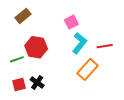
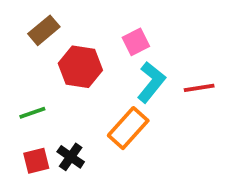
red hexagon: (36, 47) -> (80, 67), moved
orange rectangle: (88, 69) -> (128, 128), moved

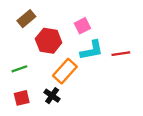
cyan L-shape: (151, 82) -> (92, 50), turned 40
orange rectangle: (128, 128) -> (65, 71), moved
black cross: (71, 157) -> (52, 96), moved

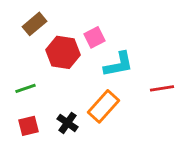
pink square: (82, 26) -> (94, 37), moved
red line: (121, 54) -> (162, 88), moved
orange rectangle: (65, 71) -> (103, 106), moved

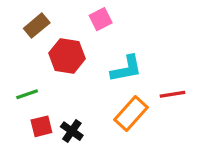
pink square: (94, 37) -> (101, 19), moved
orange rectangle: (103, 106) -> (131, 113), moved
red square: (28, 126) -> (41, 126), moved

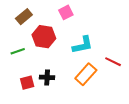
green line: (27, 94) -> (18, 51), moved
red line: (173, 94) -> (113, 62), turned 35
black cross: (72, 131) -> (47, 77), moved, turned -32

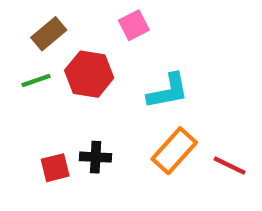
green line: (18, 51) -> (36, 81), moved
red line: (113, 62) -> (230, 166), moved

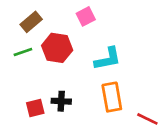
orange rectangle: (174, 151) -> (112, 97), turned -52
red line: (230, 166) -> (147, 119), moved

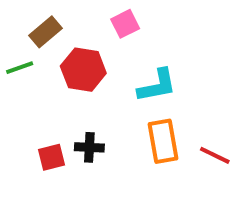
green line: (23, 52) -> (20, 68), moved
red line: (147, 119) -> (215, 155), moved

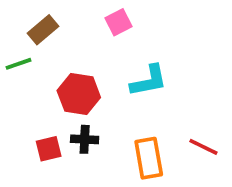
red hexagon: (83, 70) -> (79, 94), moved
orange rectangle: (163, 141) -> (149, 158), moved

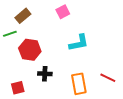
red hexagon: (79, 94) -> (30, 50), moved
red square: (49, 149) -> (18, 88), moved

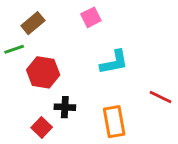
red line: (108, 78) -> (160, 97), moved
red square: (18, 88) -> (42, 127), moved, turned -32

